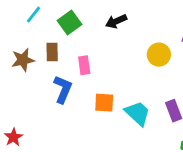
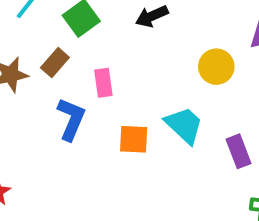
brown rectangle: (52, 52) -> (55, 63), turned 42
cyan trapezoid: (138, 113) -> (184, 125), moved

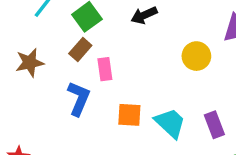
brown rectangle: (55, 63) -> (80, 50), moved
cyan trapezoid: (184, 125) -> (170, 123), moved

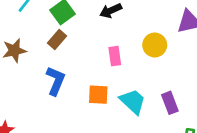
pink rectangle: (105, 69) -> (115, 56), moved

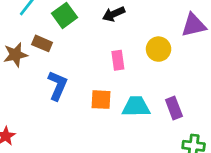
brown rectangle: (57, 40) -> (42, 43), moved, turned 72
cyan trapezoid: (133, 101) -> (136, 107), turned -44

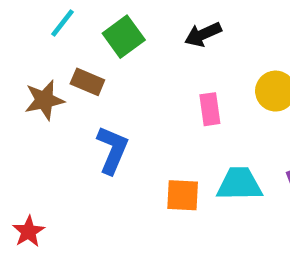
orange square: (101, 100) -> (183, 195), moved

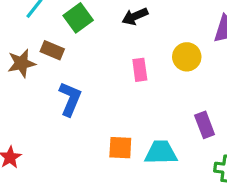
cyan trapezoid: (239, 184) -> (161, 152), moved
orange square: (183, 195) -> (120, 148), moved

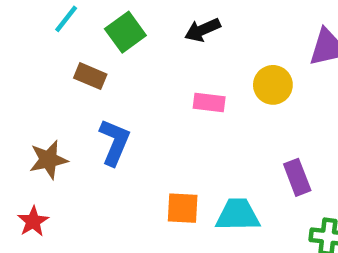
brown star: (21, 63) -> (48, 160), moved
pink rectangle: (140, 70) -> (209, 103), turned -75

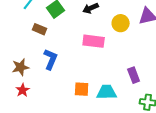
yellow circle: (273, 85) -> (121, 23), moved
pink rectangle: (209, 103) -> (94, 41), size x1.5
red star: (33, 221) -> (23, 90), moved

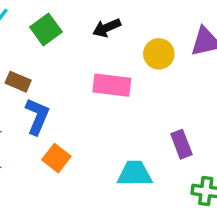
brown rectangle: (40, 29) -> (18, 82), moved
orange square: (82, 89) -> (56, 158), moved, turned 35

